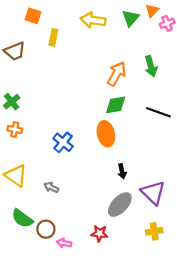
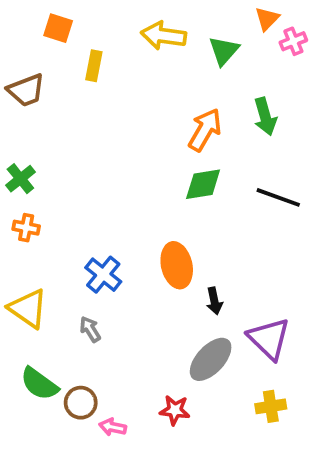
green triangle: (131, 18) -> (224, 51), moved
orange ellipse: (106, 134) -> (177, 265), moved
blue cross: (63, 142) -> (103, 275), moved
gray arrow: (51, 187) -> (90, 329), turned 32

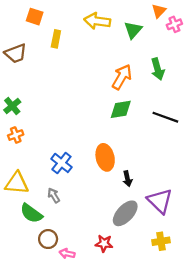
orange cross: (26, 228) -> (16, 135), turned -32
yellow triangle: (28, 309) -> (17, 183), turned -30
green semicircle: (39, 384) -> (31, 213), moved

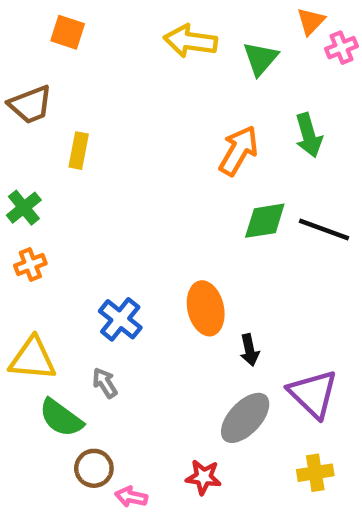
yellow rectangle: (56, 39) -> (79, 151), moved
green diamond: (121, 109) -> (265, 221), moved

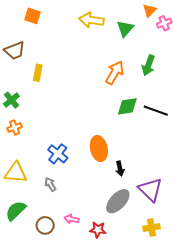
green arrow: (309, 135) -> (148, 65), turned 36
green semicircle: (61, 418) -> (16, 211), moved, turned 100
pink arrow: (131, 497) -> (71, 219), moved

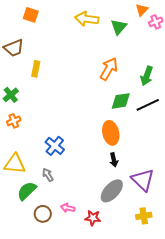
green arrow: (148, 65) -> (147, 76), moved
black line: (156, 111) -> (148, 105), turned -45
orange ellipse: (99, 149) -> (111, 133), moved
green semicircle: (16, 211) -> (27, 191), moved

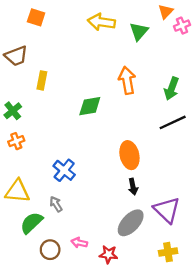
orange arrow: (109, 69) -> (127, 80), turned -40
green diamond: (121, 101) -> (90, 106), moved

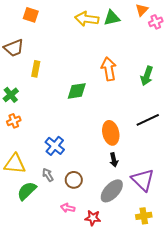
green triangle: (139, 31) -> (112, 18), moved, turned 36
black line: (173, 122) -> (148, 120), moved
brown circle: (50, 250) -> (74, 180), moved

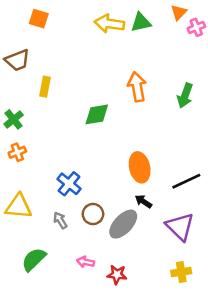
black line: (148, 120) -> (186, 181), moved
black arrow: (114, 160) -> (143, 201), turned 136
brown circle: (74, 180) -> (93, 214), moved
green semicircle: (27, 191) -> (34, 259), moved
gray ellipse: (112, 191) -> (123, 224), moved

